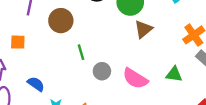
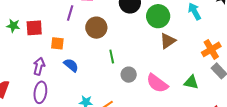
blue semicircle: (36, 84) -> (71, 65), moved

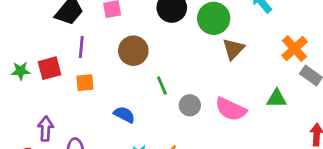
purple line: (70, 13) -> (81, 47), moved
blue semicircle: (71, 65) -> (124, 115), moved
purple arrow: (39, 66) -> (46, 129), moved

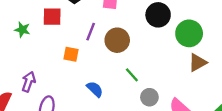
purple line: (81, 47) -> (91, 32), moved
red square: (49, 68) -> (52, 17), moved
green line: (162, 86) -> (132, 75), turned -35

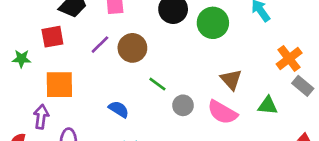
purple line: (91, 32) -> (100, 45), turned 36
orange square: (71, 54) -> (59, 85), moved, size x1.6
brown triangle: (198, 63) -> (231, 80), moved, turned -30

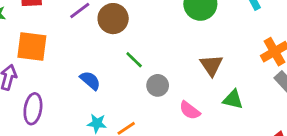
green triangle: (268, 106) -> (233, 99), moved
pink semicircle: (222, 112) -> (190, 110), moved, size x0.7

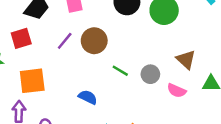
gray circle: (158, 85) -> (150, 74), moved
pink semicircle: (190, 110) -> (177, 91), moved

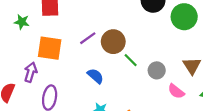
purple line: (65, 41) -> (88, 38), moved
brown circle: (94, 41) -> (113, 42), moved

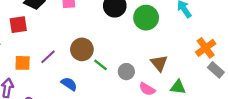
purple line: (88, 38) -> (48, 57), moved
orange square: (50, 48) -> (23, 63), size x0.7

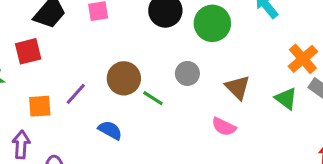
gray circle: (126, 72) -> (187, 73), moved
green triangle: (178, 87) -> (286, 99), moved, turned 35

